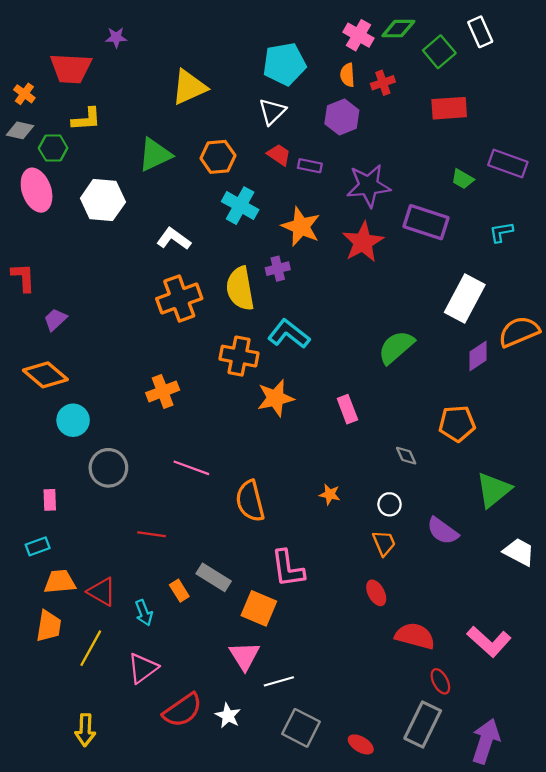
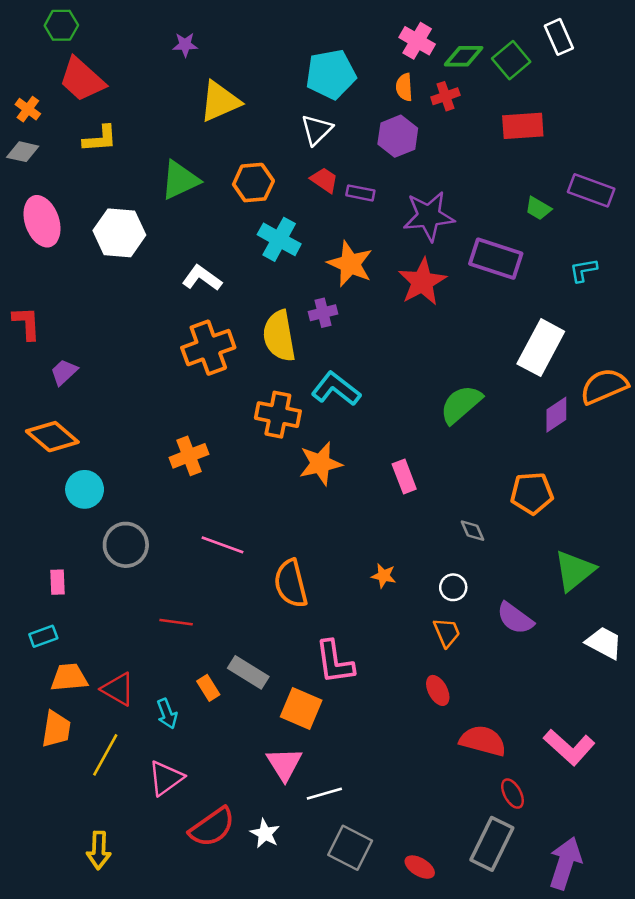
green diamond: (398, 29) -> (464, 56), moved
purple star: (116, 37) -> (185, 45), moved
red trapezoid: (71, 68) -> (82, 79), turned 39
green hexagon: (53, 148) -> (61, 25), moved

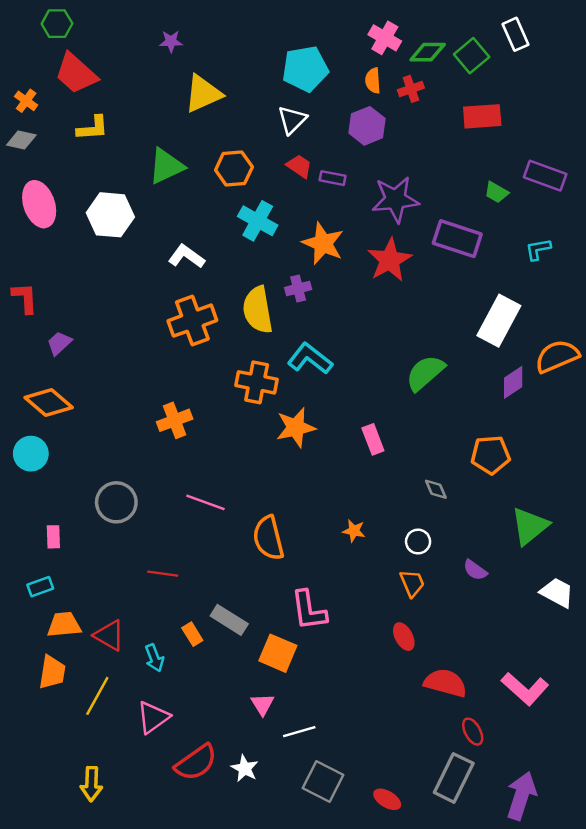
cyan circle: (85, 489) -> (31, 454), moved
purple semicircle: (515, 618) -> (475, 570), size x0.7
pink triangle: (284, 764) -> (262, 704), size x0.7

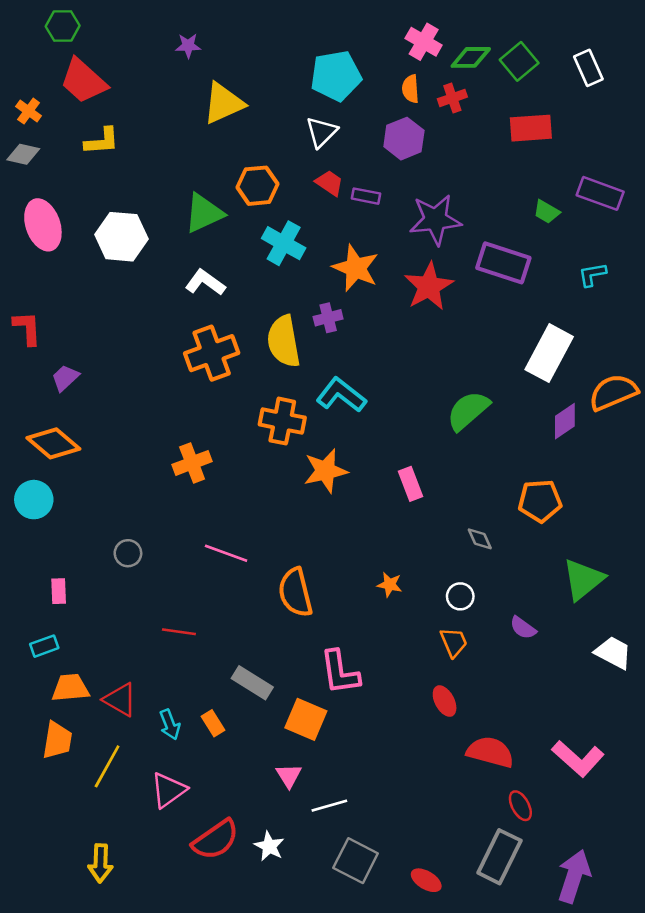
white rectangle: (515, 34) -> (588, 68), moved
green triangle: (166, 166) -> (204, 213), moved
gray circle: (116, 502) -> (128, 553), size x0.6
orange rectangle: (192, 634) -> (213, 723), moved

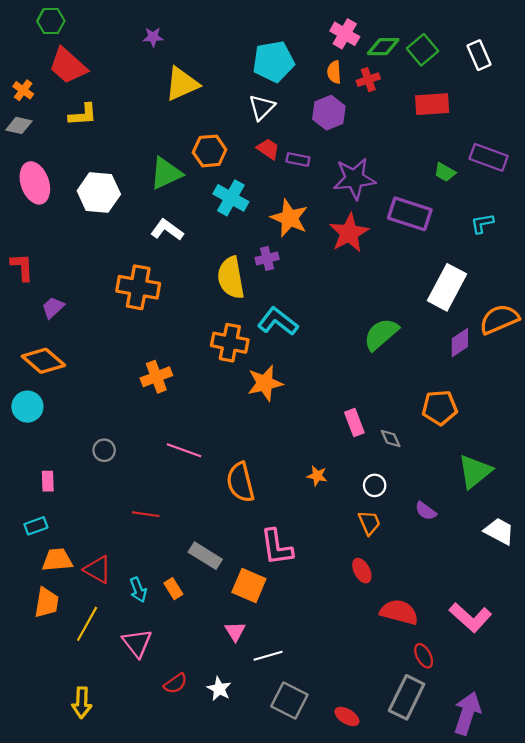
orange cross: (212, 353) -> (138, 287), moved, turned 30
pink rectangle: (411, 484) -> (354, 423), moved
pink triangle: (169, 790) -> (137, 643), turned -32
red semicircle: (216, 840) -> (175, 683), size x0.6

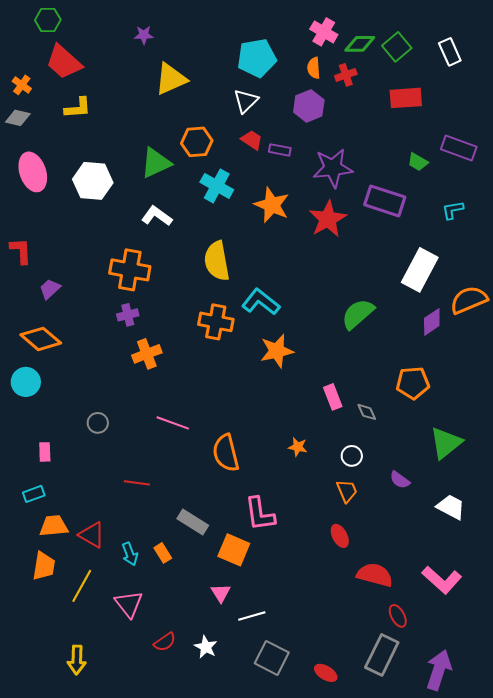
purple cross: (267, 259) -> (128, 315), moved
orange star: (265, 383) -> (277, 351), moved
white trapezoid: (499, 531) -> (451, 507), moved

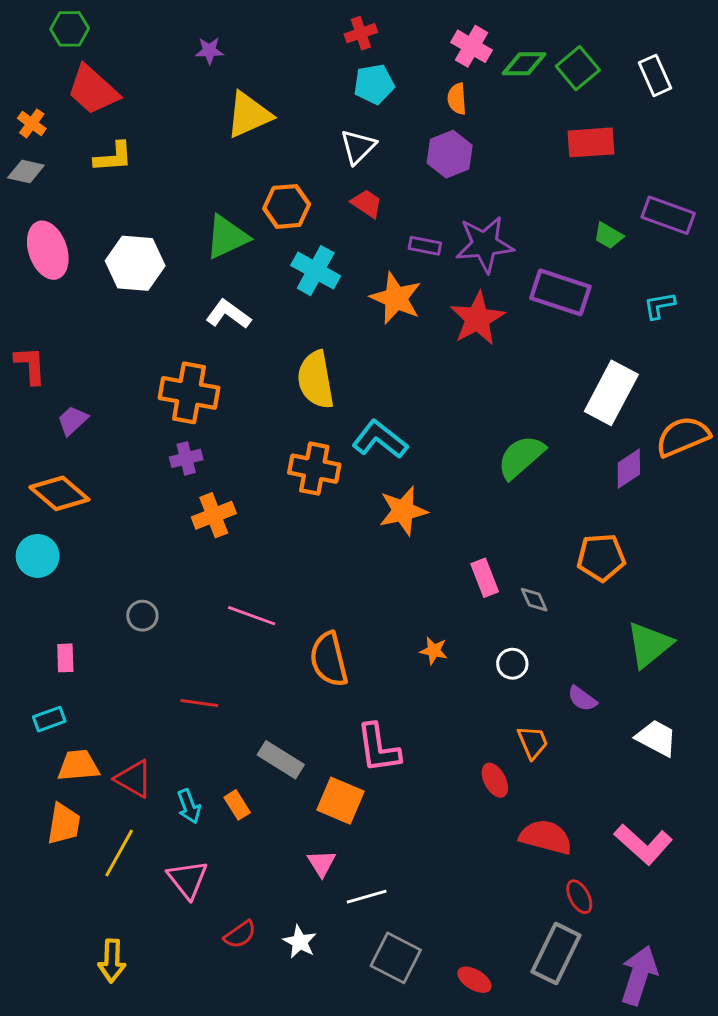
cyan pentagon: (257, 58) -> (374, 84), size x0.7
red cross: (346, 75) -> (361, 33), moved
purple rectangle: (280, 150) -> (425, 246), moved
orange trapezoid: (347, 491) -> (533, 742), moved

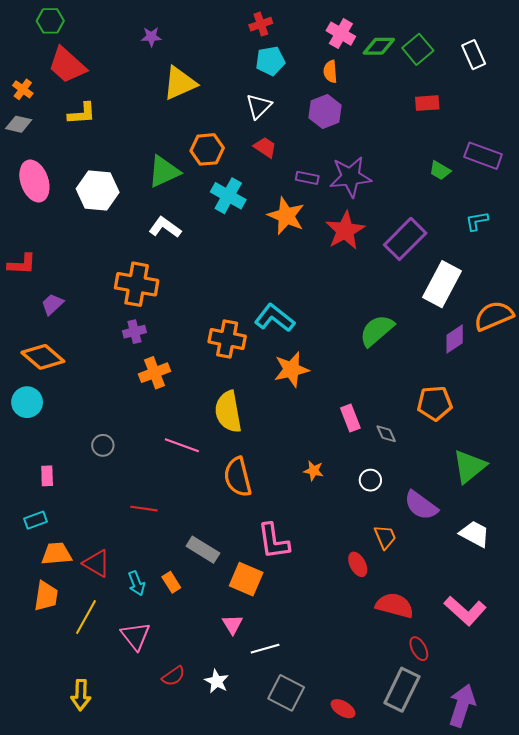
red rectangle: (591, 142) -> (427, 103), size x0.7
purple rectangle: (560, 292) -> (405, 239), moved, turned -63
red L-shape: (30, 365) -> (22, 264), turned 96
yellow semicircle: (316, 380) -> (228, 412), moved
purple semicircle: (582, 699) -> (421, 505), size x1.6

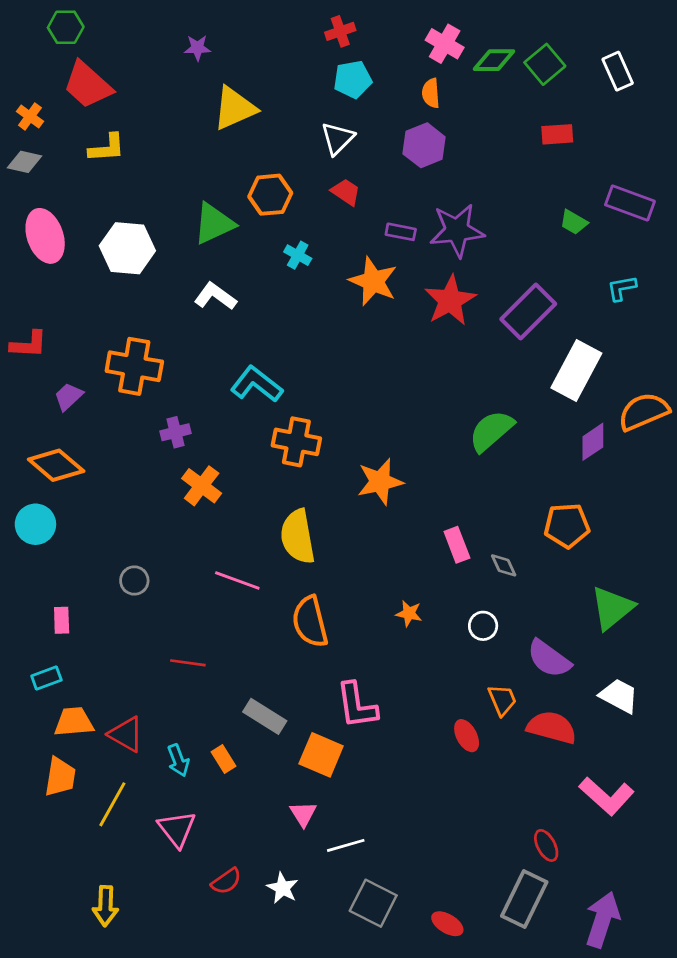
cyan cross: (228, 196) -> (298, 255), size x0.6
orange cross: (137, 284) -> (134, 366), moved
cyan L-shape: (275, 318) -> (257, 384), moved
orange cross: (154, 373) -> (202, 486), turned -32
red semicircle: (395, 605) -> (552, 727), moved

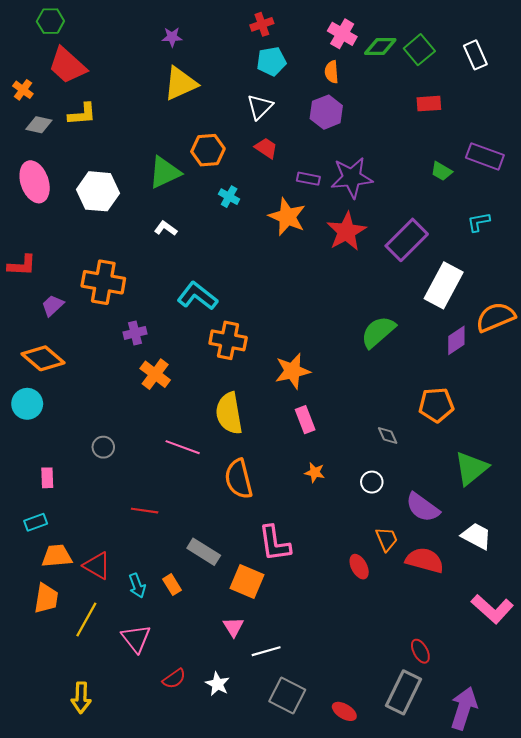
purple star: (197, 48) -> (172, 37), moved
gray diamond: (24, 162) -> (39, 125), moved
white L-shape: (215, 296) -> (166, 228), size x0.7
pink rectangle: (457, 545) -> (305, 420), moved
pink L-shape: (607, 796) -> (492, 609), moved

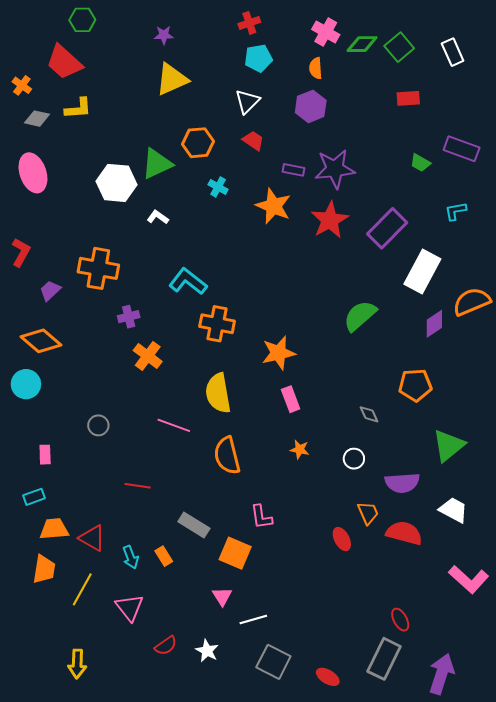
green hexagon: (50, 21) -> (82, 20), moved
white hexagon: (98, 191) -> (116, 183), moved
red L-shape: (22, 265) -> (21, 252), turned -64
purple semicircle: (423, 507) -> (402, 483), turned -40
pink L-shape: (275, 543) -> (261, 517), size x0.7

